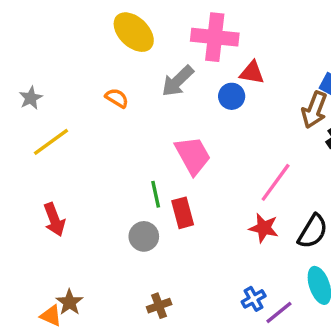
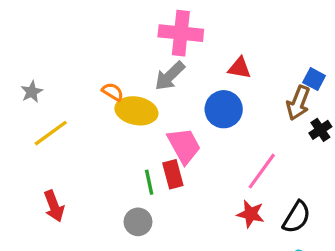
yellow ellipse: (134, 32) -> (136, 111), moved, turned -33
pink cross: (215, 37) -> (181, 33), moved
blue circle: (232, 96) -> (224, 109), moved, size x1.5
red rectangle: (183, 213) -> (173, 174), moved

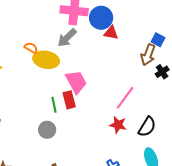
blue circle: (224, 109) -> (101, 18), moved

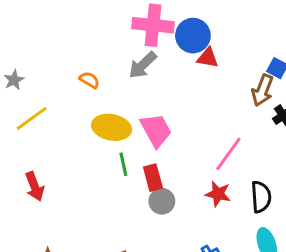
yellow ellipse: (46, 60) -> (112, 127), moved
red rectangle: (69, 100) -> (153, 178), moved
black semicircle: (147, 127) -> (261, 197), turned -35
gray circle: (47, 130) -> (162, 201), moved

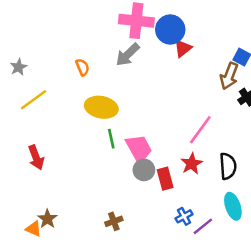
red triangle: (208, 58) -> (183, 48), turned -48
orange semicircle: (89, 80) -> (82, 67), turned 36
pink trapezoid: (156, 130) -> (139, 149), moved
red rectangle: (153, 178) -> (165, 179), moved
red star: (218, 194) -> (192, 164), turned 30

